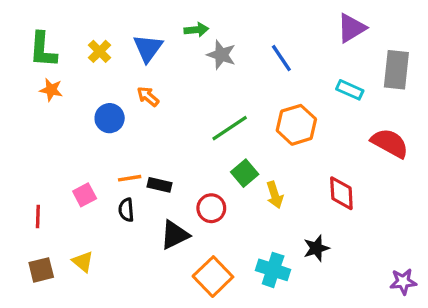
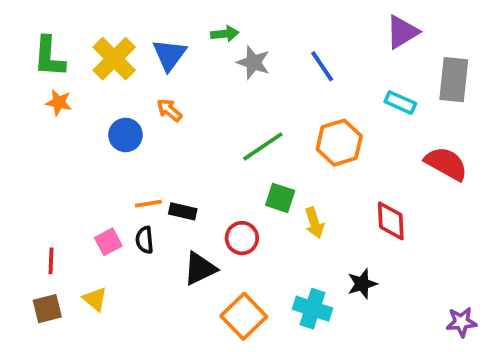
yellow cross: (100, 51) -> (114, 59), size x1.6
green square: (245, 173) -> (280, 198), turned -32
pink square: (85, 195) -> (108, 242), moved
red line: (38, 217) -> (51, 261), moved

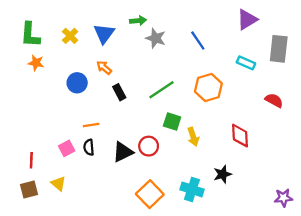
yellow cross: (114, 59) -> (70, 36), size x0.6
red semicircle: (446, 164) -> (274, 100), size x0.7
black rectangle: (183, 211) -> (119, 92), moved, turned 49
black triangle: (200, 269) -> (123, 152), moved

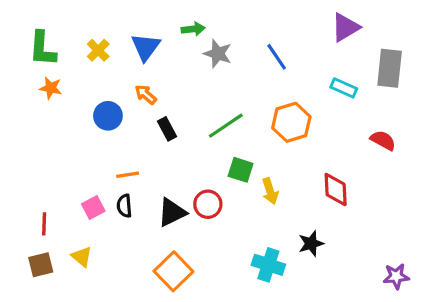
orange square: (150, 194) -> (173, 271), moved

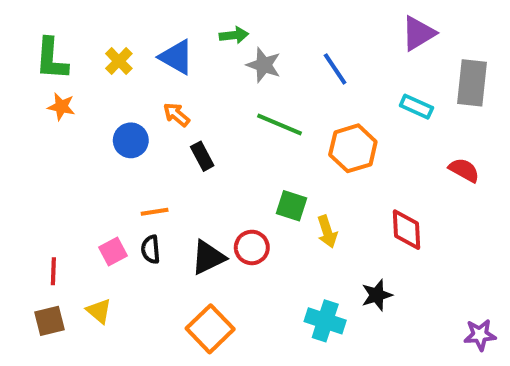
blue triangle: (146, 47) -> (176, 57), turned -36
green line: (226, 126) -> (280, 124), moved, turned 57

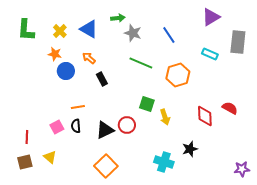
orange star: (61, 107) -> (55, 54), moved
red semicircle: (464, 170) -> (230, 108), moved

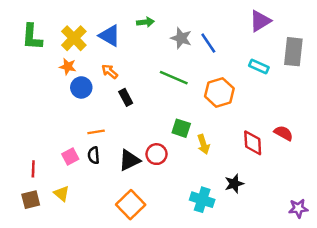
yellow cross: (60, 31) -> (74, 38), size x1.5
gray star: (133, 33) -> (181, 38), moved

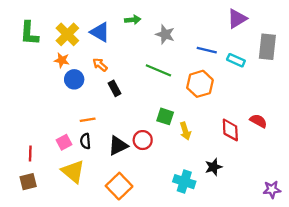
blue line: (208, 43) -> (207, 50), moved, turned -42
yellow triangle: (62, 194) -> (73, 171), moved, size x1.6

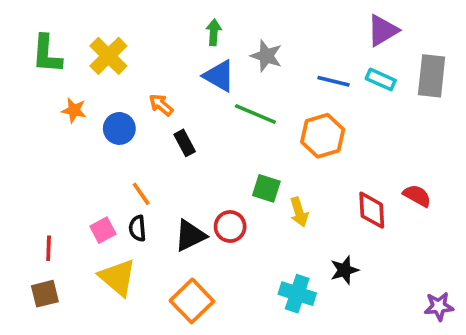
green arrow: (133, 20) -> (214, 32), turned -80
blue triangle: (100, 32) -> (219, 76), moved
orange star: (62, 60) -> (74, 110), moved
cyan rectangle: (236, 60) -> (381, 79), moved
orange line: (88, 120) -> (141, 194), turned 64

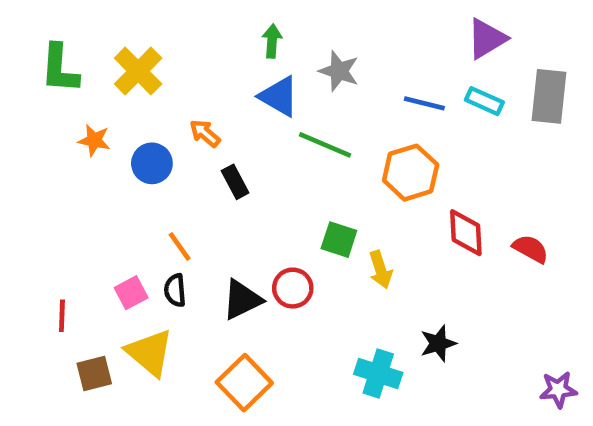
red diamond: (372, 210) -> (466, 233), moved
brown square: (45, 294) -> (94, 373), moved

